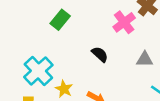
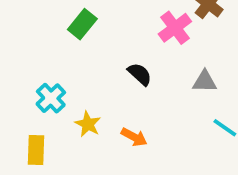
cyan cross: (38, 71) -> (51, 98), size x0.7

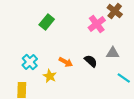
black semicircle: (140, 74) -> (91, 61), moved
orange arrow: (134, 137) -> (66, 62), moved

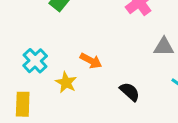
black semicircle: (91, 61) -> (130, 92), moved

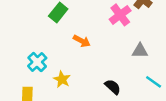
orange arrow: (91, 61) -> (82, 41), moved

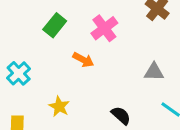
pink cross: (120, 15) -> (104, 28), moved
cyan cross: (37, 62) -> (19, 73), moved

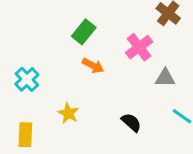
green rectangle: (55, 25) -> (84, 32), moved
pink cross: (104, 28) -> (139, 47), moved

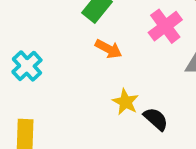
yellow star: (68, 113) -> (125, 102), moved

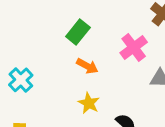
yellow star: (125, 102) -> (89, 103), moved

